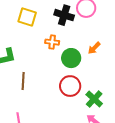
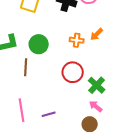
orange cross: (52, 42) -> (77, 40), moved
green circle: (71, 58) -> (39, 44), moved

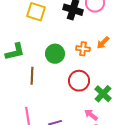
green circle: (39, 44) -> (55, 54), moved
pink arrow: (96, 106) -> (91, 115), moved

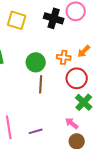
brown line: (32, 76) -> (41, 84), moved
red circle: (79, 81) -> (77, 78), moved

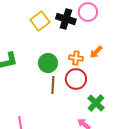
yellow square: (17, 20) -> (40, 21), moved, turned 36
red circle: (77, 78) -> (76, 79), moved

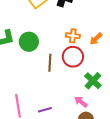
orange arrow: (96, 52) -> (96, 39), moved
green circle: (48, 63) -> (29, 42), moved

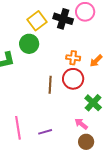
green circle: (29, 42) -> (29, 44), moved

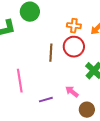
pink arrow: (81, 124) -> (72, 92), moved
pink line: (18, 128) -> (20, 81), moved

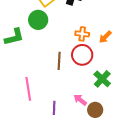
purple line: (46, 100) -> (54, 108), turned -72
brown circle: (87, 110) -> (95, 110), moved

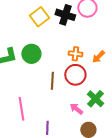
green circle: (38, 20) -> (31, 54), moved
pink arrow: (80, 100) -> (76, 109), moved

